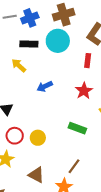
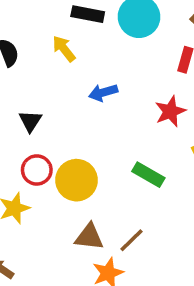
yellow circle: (38, 138) -> (76, 180), size x1.5
brown triangle: (36, 175) -> (89, 237), moved, turned -30

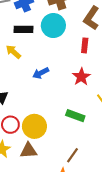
brown triangle: (89, 237) -> (29, 151), moved

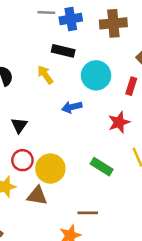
cyan circle: (53, 26) -> (96, 75), moved
brown line: (73, 155) -> (88, 213), turned 42

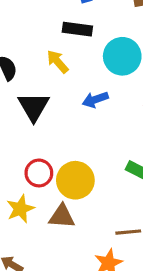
black triangle: (19, 125) -> (34, 107), moved, size x1.5

